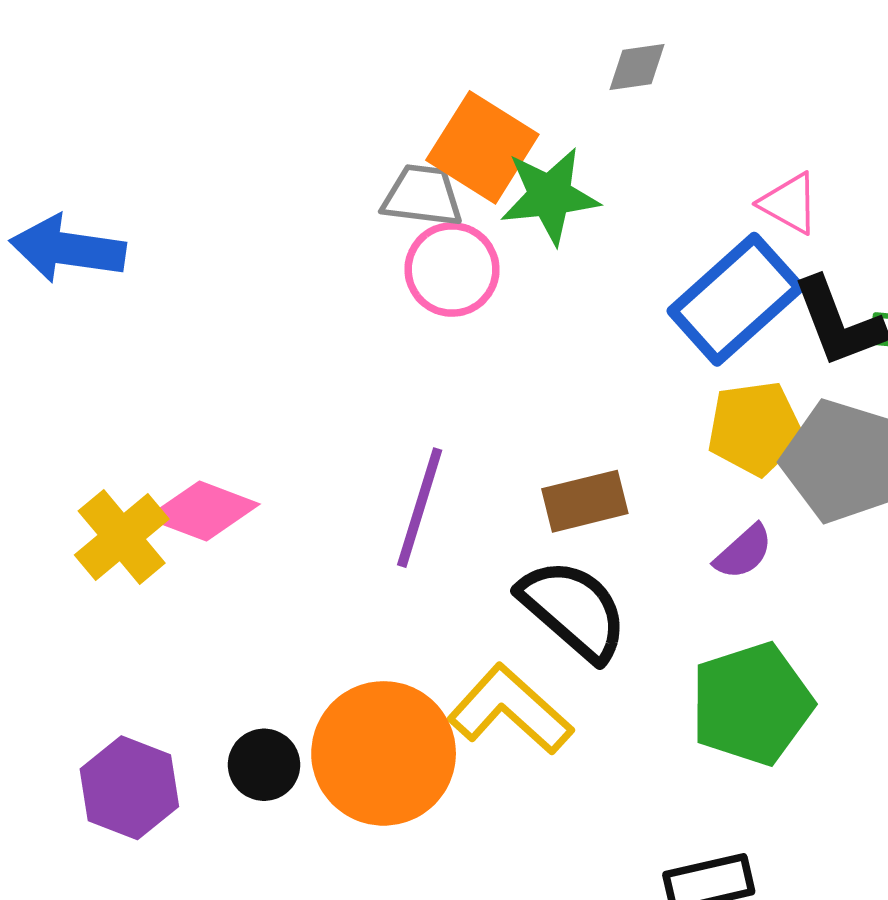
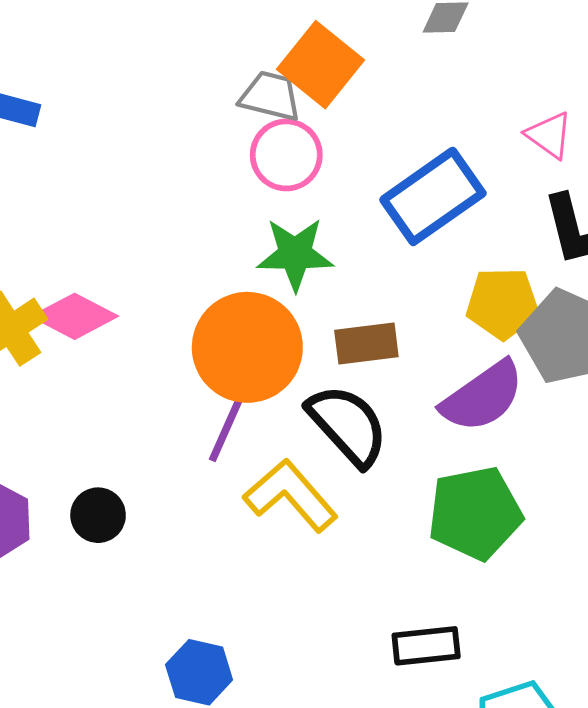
green star: (550, 196) -> (295, 254), moved
blue rectangle: (736, 299) -> (433, 196), moved
purple line: (420, 508) -> (231, 418), moved
purple semicircle: (743, 552) -> (483, 397), size x1.8
orange circle: (384, 753) -> (247, 347), moved

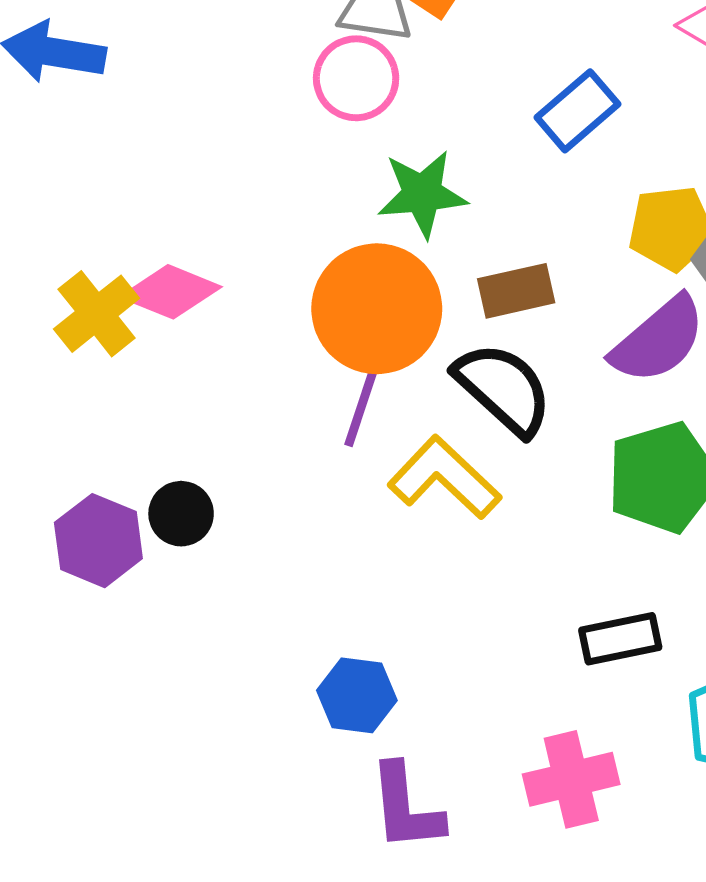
pink circle: (286, 155) -> (356, 78), moved
blue rectangle: (433, 196) -> (578, 111), size x0.7
black circle: (98, 515) -> (181, 514), moved

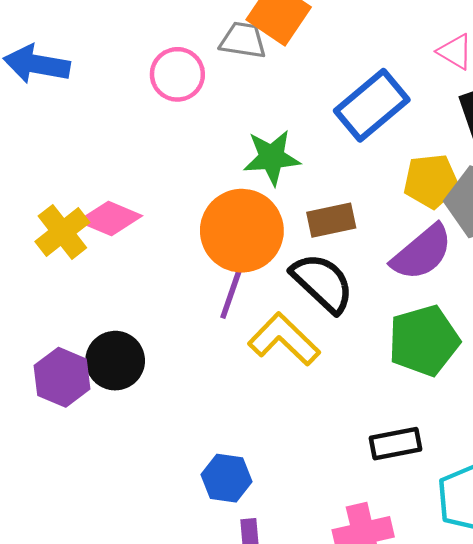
pink circle: (356, 78) -> (177, 74), moved
blue rectangle: (578, 111) -> (372, 105), size x1.4
black circle: (181, 514) -> (115, 361), size x1.4

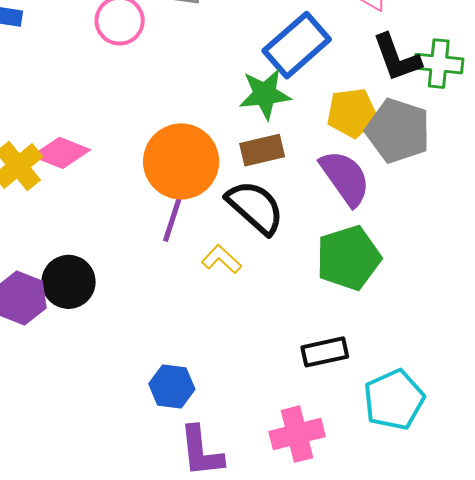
green star: (272, 157) -> (265, 94), moved
purple semicircle: (422, 253) -> (345, 178), turned -84
yellow L-shape: (284, 339) -> (221, 259), size x0.6

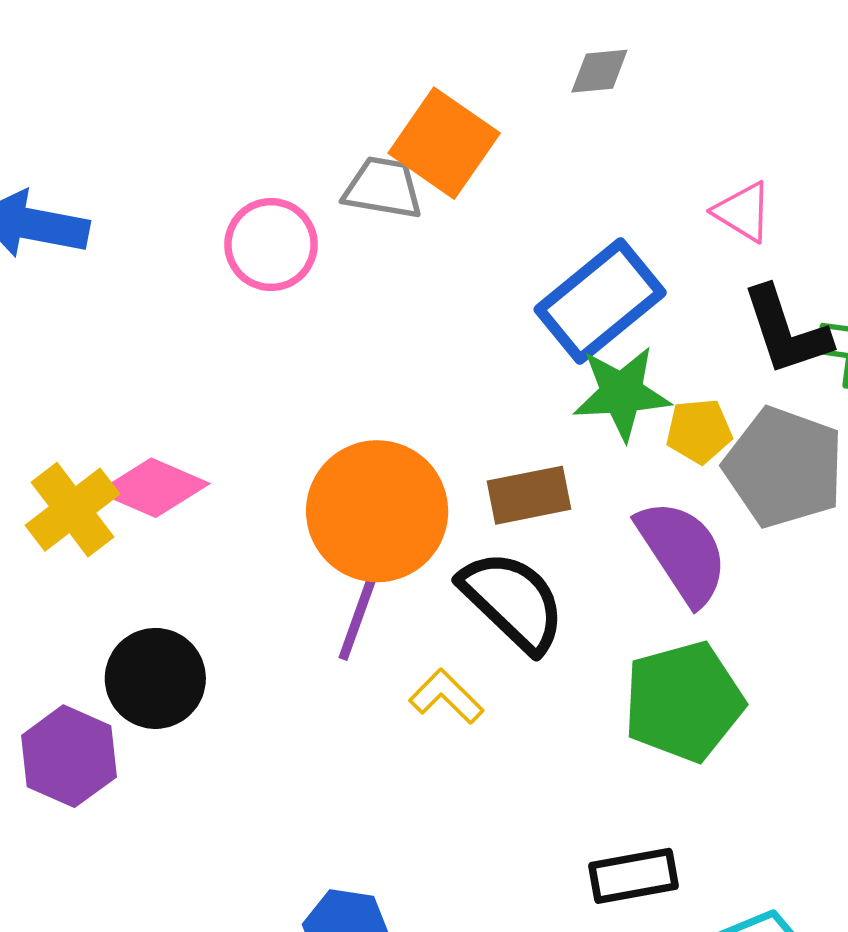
green star: (265, 94) -> (622, 393), moved
yellow pentagon: (352, 113) -> (699, 431), size x0.7
black circle: (69, 282) -> (155, 678), moved

